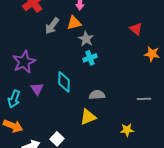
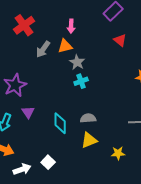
red triangle: (136, 29) -> (120, 40), moved
cyan diamond: (64, 82) -> (60, 123), moved
yellow triangle: (88, 117) -> (89, 140), moved

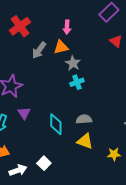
yellow triangle: (89, 140) -> (85, 141), turned 42

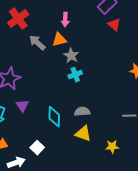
red triangle: (116, 41) -> (114, 25), moved
gray arrow: (39, 50) -> (37, 43), turned 96
white square: (44, 163) -> (37, 148), moved

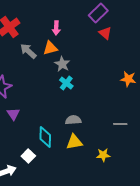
cyan cross: (75, 75) -> (66, 83), turned -32
cyan diamond: (54, 117) -> (45, 137), moved
yellow triangle: (83, 134) -> (74, 142), turned -30

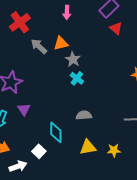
pink arrow: (56, 28) -> (67, 12), moved
yellow triangle: (74, 142) -> (88, 147), moved

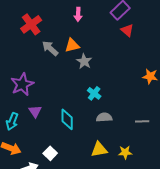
cyan cross: (77, 78) -> (94, 93), moved
gray semicircle: (84, 115) -> (104, 117), moved
cyan diamond: (56, 132) -> (67, 119), moved

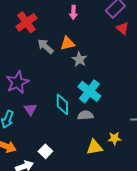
cyan cross: (94, 93) -> (89, 91), size x1.6
gray semicircle: (104, 117) -> (85, 115), moved
cyan diamond: (67, 119) -> (62, 104), moved
yellow star: (125, 152) -> (114, 138), moved

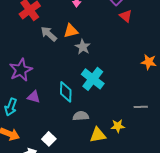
purple triangle: (30, 109) -> (34, 97), turned -40
gray semicircle: (85, 115) -> (81, 116), moved

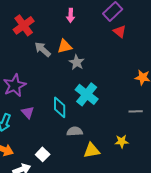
purple triangle: (34, 97) -> (28, 112), turned 32
gray line: (141, 107) -> (136, 111), moved
yellow star: (118, 126) -> (122, 141), moved

